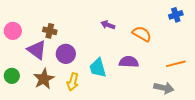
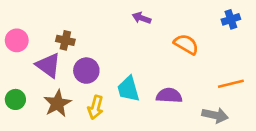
purple arrow: (108, 25) -> (142, 18), moved
purple semicircle: (129, 62) -> (169, 96), moved

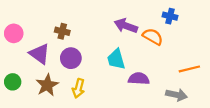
purple arrow: (142, 18) -> (126, 26), moved, size x1.5
blue cross: (231, 19) -> (170, 16), moved, turned 32
brown cross: (65, 40) -> (62, 31), moved
cyan trapezoid: (128, 89) -> (116, 59), moved

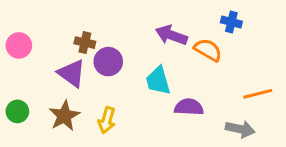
purple triangle: (40, 54) -> (72, 73), moved
purple circle: (71, 58) -> (108, 62), moved

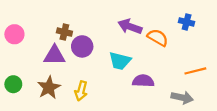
blue cross: (231, 22) -> (187, 22), moved
purple triangle: (72, 73) -> (54, 55), turned -35
cyan trapezoid: (158, 81) -> (120, 61), turned -60

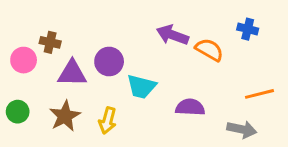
brown cross: (64, 32) -> (50, 42), moved
pink circle: (14, 34) -> (24, 60), moved
cyan trapezoid: (120, 61) -> (141, 87), moved

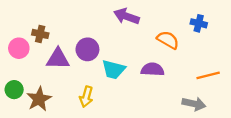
purple arrow: (172, 35) -> (127, 16), moved
purple semicircle: (190, 107) -> (153, 69), moved
brown star: (65, 116) -> (39, 99), moved

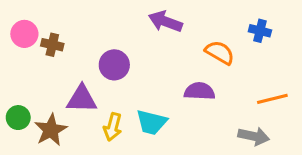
pink circle: (19, 48) -> (24, 34), moved
purple triangle: (58, 59) -> (82, 99), moved
cyan trapezoid: (113, 69) -> (151, 122), moved

